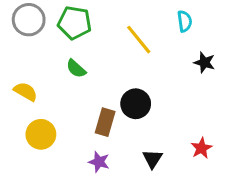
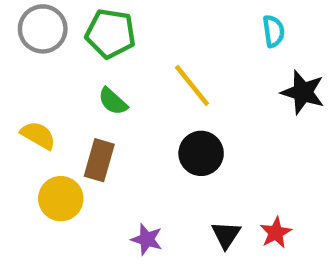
yellow line: (139, 40) -> (192, 85), moved
black star: (204, 62) -> (303, 92), size x1.4
brown rectangle: (105, 122) -> (99, 160), moved
red star: (201, 148) -> (276, 233), moved

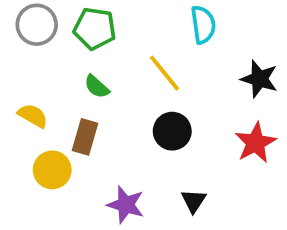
cyan semicircle: (273, 31) -> (203, 25), moved, size x1.4
red star: (276, 233) -> (255, 143), moved, size x1.5
purple star: (147, 239) -> (126, 205), size x1.4

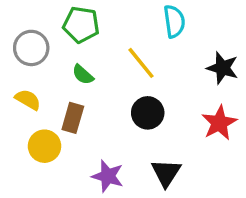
gray circle: (37, 25) -> (31, 48), moved
black triangle: (194, 201) -> (166, 173), size x1.4

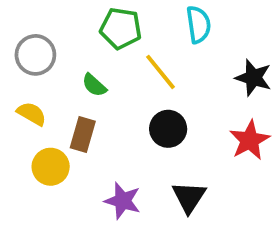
green pentagon: (81, 25) -> (121, 28), moved

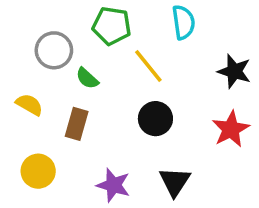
gray circle: (35, 55) -> (54, 50), moved
yellow circle: (51, 167) -> (38, 171), moved

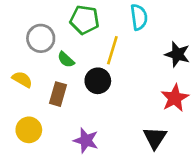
yellow line: (148, 66) -> (112, 50), turned 56
black circle: (155, 119) -> (98, 81), moved
black triangle: (175, 182) -> (155, 138), moved

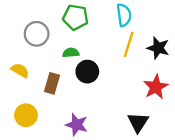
yellow line: (112, 50) -> (129, 44), moved
green semicircle: (66, 60) -> (71, 53), moved, turned 133

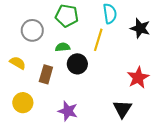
yellow line: (129, 44) -> (98, 40), moved
black star: (158, 48) -> (140, 28), moved

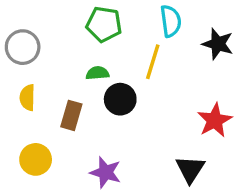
gray circle: (32, 30) -> (23, 47), moved
yellow semicircle: (18, 63) -> (27, 98), turned -119

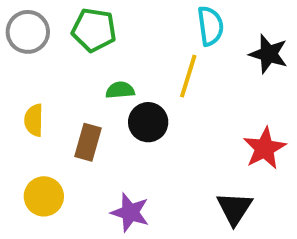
green pentagon: (104, 24) -> (94, 30), moved
gray circle: (23, 47) -> (28, 32), moved

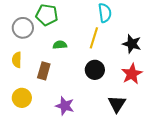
gray circle: (28, 32) -> (23, 28), moved
black star: (269, 54) -> (132, 44), moved
black circle: (148, 122) -> (95, 70), moved

